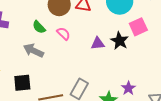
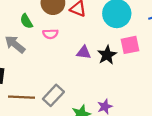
pink semicircle: (64, 34) -> (50, 34), turned 120

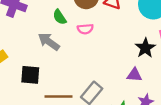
purple triangle: (84, 53) -> (134, 75), moved

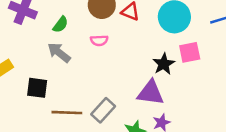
green semicircle: (60, 17) -> (60, 25), moved, turned -112
purple triangle: (134, 75) -> (150, 93), size x1.6

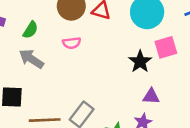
purple triangle: (150, 93) -> (151, 96), moved, size x0.6

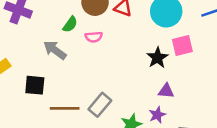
green semicircle: (30, 30) -> (70, 24), moved

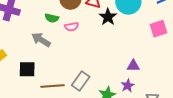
green semicircle: (70, 24) -> (52, 18), turned 72
pink square: (182, 45) -> (158, 29), moved
black star: (157, 58) -> (108, 17), moved

